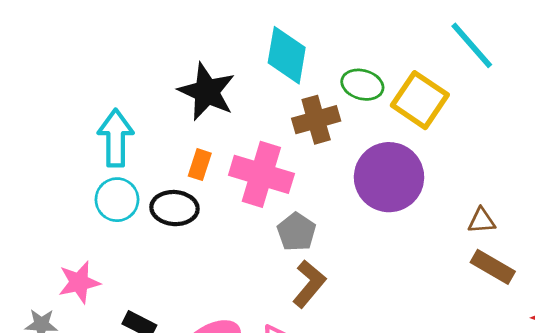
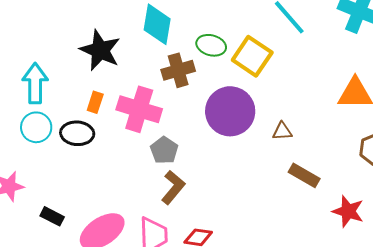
brown triangle: (482, 221) -> (282, 131), moved

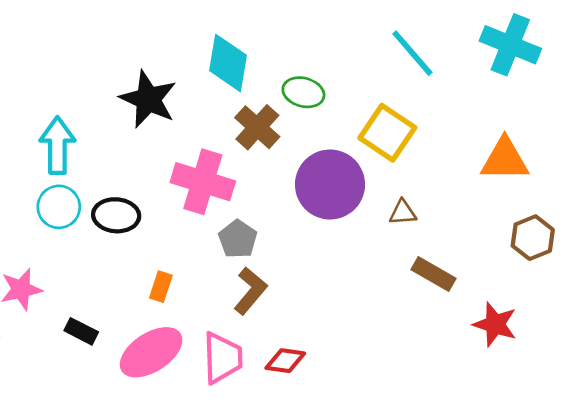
yellow square: (252, 56) -> (387, 133), moved
brown cross: (178, 70) -> (257, 127), turned -32
orange rectangle: (95, 102) -> (161, 287), moved

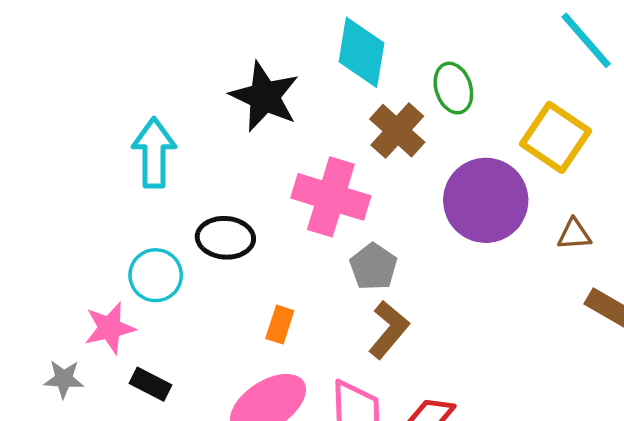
green ellipse: (303, 92) -> (453, 88), turned 57
cyan circle: (59, 207) -> (156, 275), moved
black rectangle: (81, 331) -> (151, 384), moved

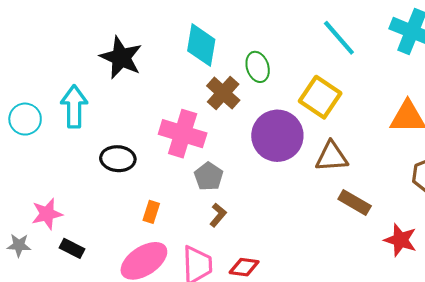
black star: (265, 97) -> (121, 58), moved
brown triangle: (574, 234) -> (332, 157), size x1.6
cyan circle: (156, 275) -> (25, 119), moved
brown L-shape: (389, 330) -> (218, 215), size x0.7

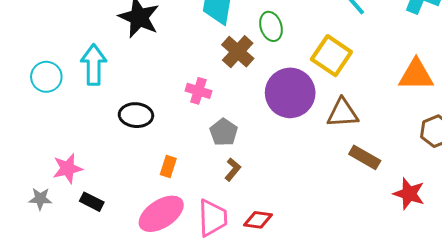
pink cross: (183, 134) -> (198, 91), size x0.6

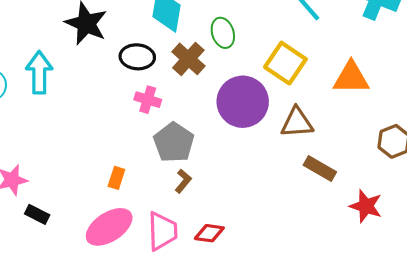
orange triangle: (416, 75) -> (351, 78), moved
black ellipse: (136, 115) -> (137, 57), moved
gray pentagon: (224, 132) -> (174, 142), size x1.4

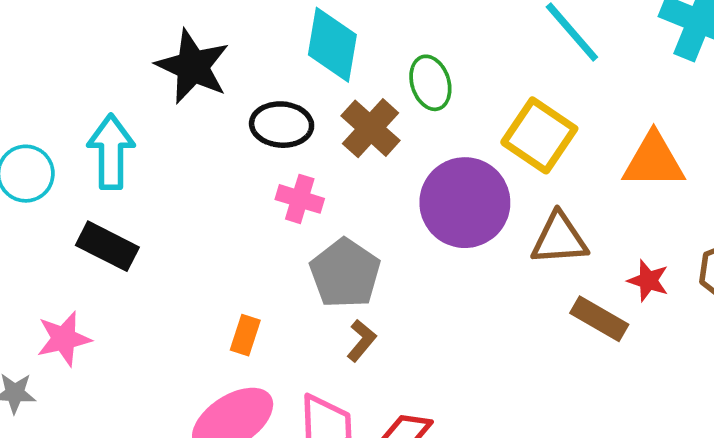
red star: (366, 206) -> (648, 281), moved, size x0.7
black rectangle: (37, 214) -> (107, 246), moved, size x1.4

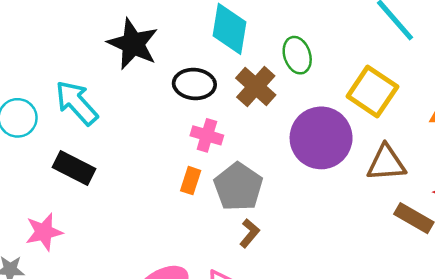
cyan arrow: (111, 152) -> (77, 103), turned -42
orange rectangle: (245, 335) -> (191, 181), moved

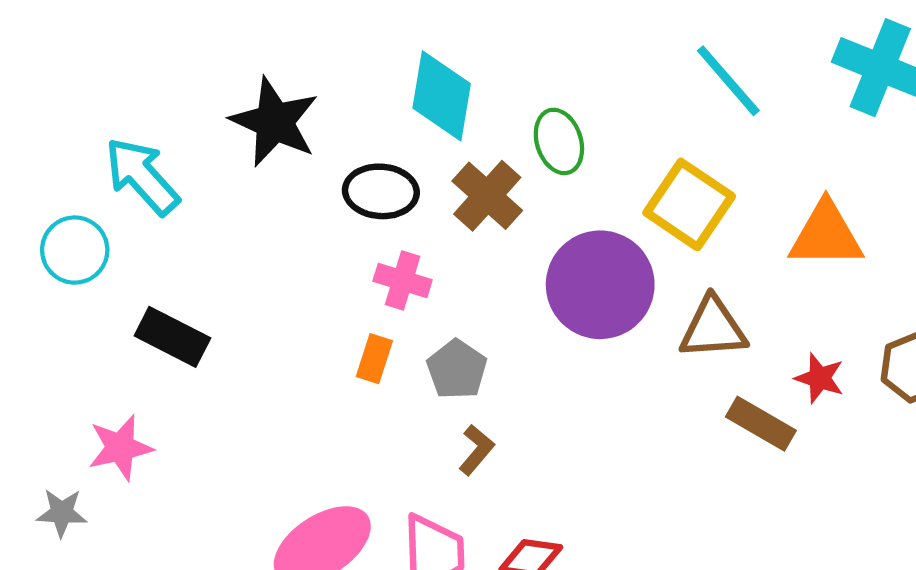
cyan arrow: (77, 103) -> (142, 176), moved
gray pentagon: (238, 187) -> (457, 369), size x0.7

